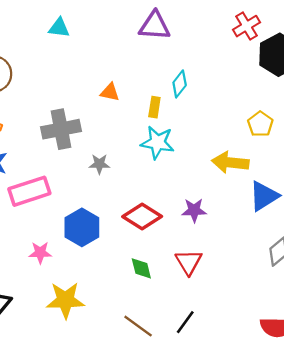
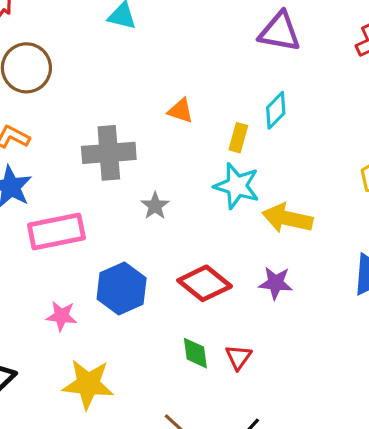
purple triangle: (155, 26) -> (280, 32), moved
yellow arrow: (230, 163) -> (287, 218), moved
gray star: (99, 164) -> (155, 206), turned 30
red triangle: (189, 262) -> (238, 357), moved, size x0.7

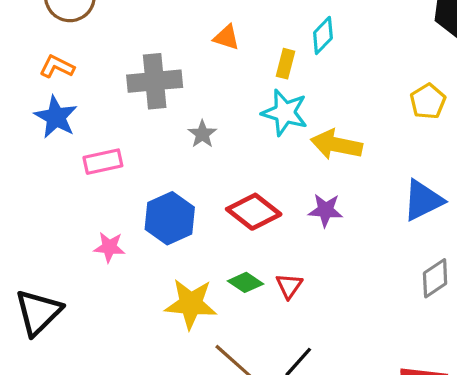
pink rectangle: (56, 232) -> (103, 162), size x0.7
green diamond: (195, 353) -> (245, 282), turned -48
yellow star: (88, 384) -> (191, 304), moved

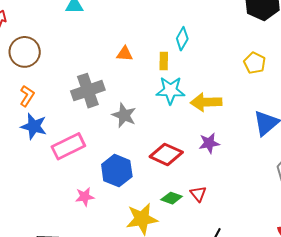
orange L-shape: (57, 67) -> (27, 96), turned 110
gray star: (202, 134) -> (124, 115), size x1.4
pink rectangle: (103, 162) -> (68, 146), size x1.4

